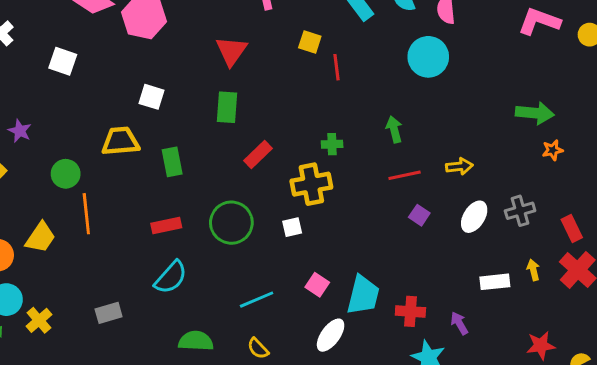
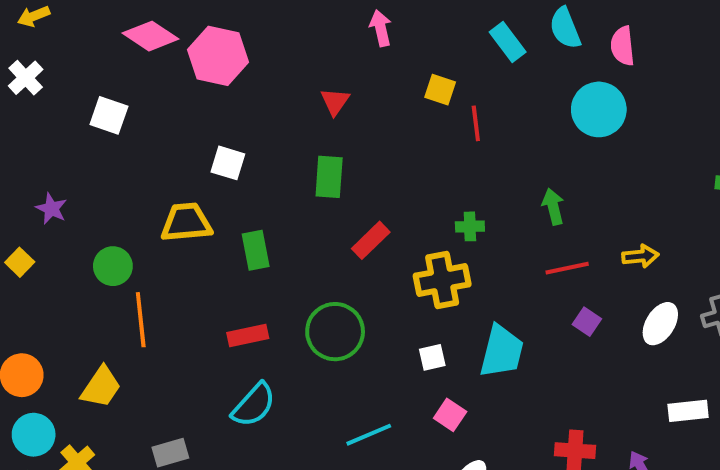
red triangle: (231, 51) -> (335, 102), size x0.7
white square: (292, 227) -> (432, 357), moved
yellow trapezoid: (40, 237) -> (101, 387), moved
cyan trapezoid: (363, 295) -> (502, 351), moved

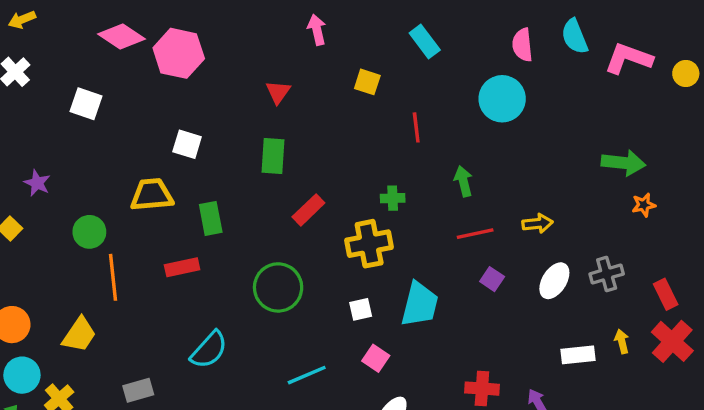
cyan semicircle: (565, 28) -> (575, 36), moved
red line: (476, 123) -> (416, 127), moved
red rectangle: (248, 336) -> (182, 267), moved

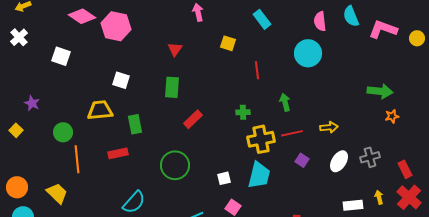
yellow cross: (369, 244) -> (261, 139), moved
yellow trapezoid: (79, 335) -> (57, 193), turned -80

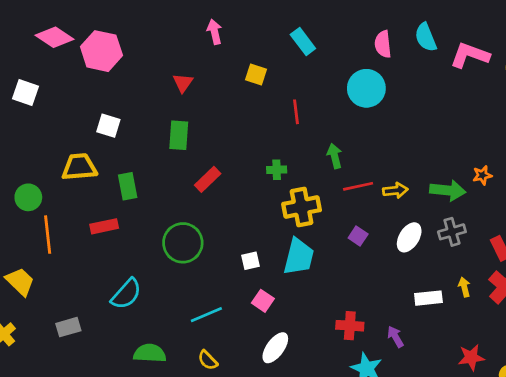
green arrow: (380, 91) -> (448, 190), moved
red line: (292, 133) -> (358, 186), moved

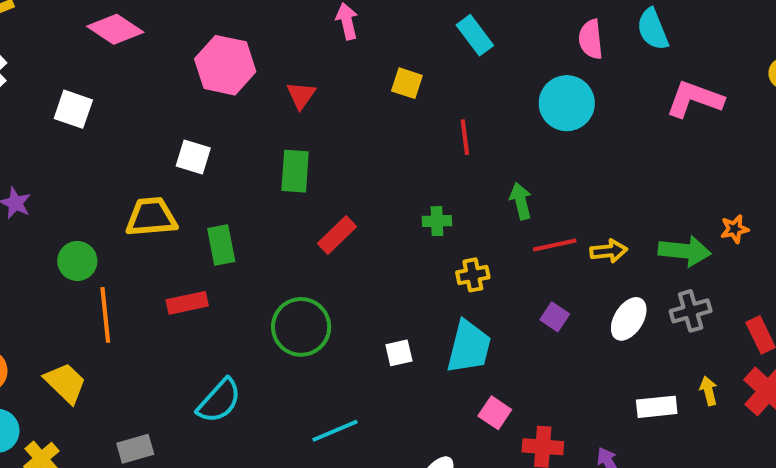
pink hexagon: (101, 51) -> (225, 65), moved
pink L-shape: (470, 55) -> (695, 99), moved
yellow cross: (302, 207) -> (473, 275), size x0.6
pink square: (263, 301) -> (495, 413), moved

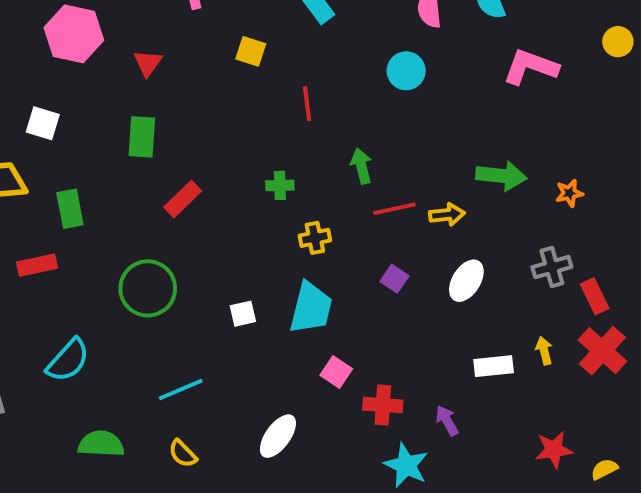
cyan circle: (567, 103) -> (406, 71), size x0.7
green arrow: (685, 251) -> (501, 176), moved
gray cross: (691, 311) -> (552, 267), moved

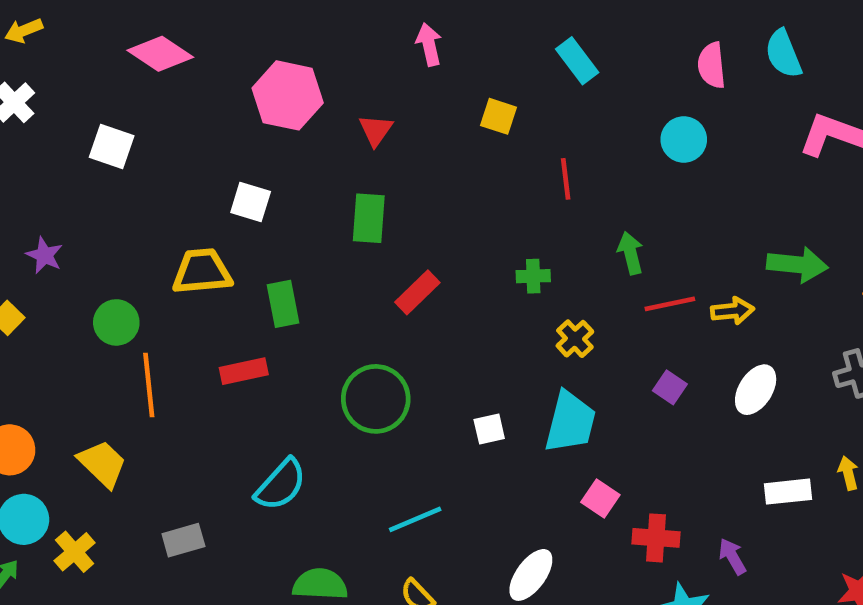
yellow cross: (315, 238) -> (575, 339), turned -32

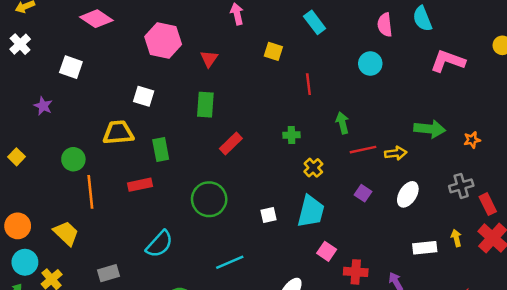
purple star: (44, 255) -> (43, 106), moved

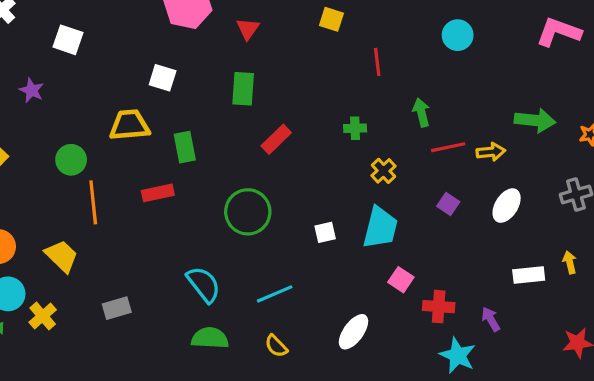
cyan semicircle: (159, 244) -> (204, 284), moved, turned -80

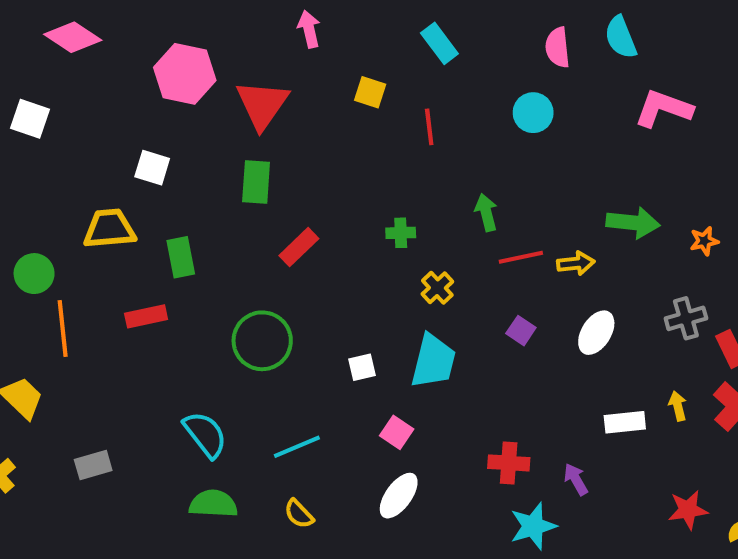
red triangle: (248, 29) -> (262, 104), size x1.8
red line: (377, 62) -> (429, 127), moved
pink square: (401, 280) -> (397, 432), moved
cyan star: (458, 355) -> (533, 526), turned 30

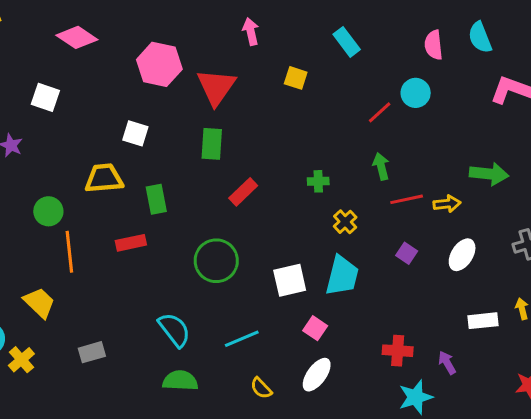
red line: (429, 127) -> (380, 112), moved, turned 55
white square: (362, 367) -> (290, 280), size x1.6
yellow semicircle: (299, 514) -> (261, 388), moved

